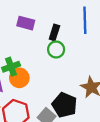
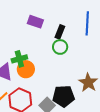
black pentagon: (64, 105) -> (64, 96), turned -30

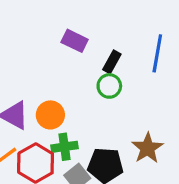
green cross: (19, 59) -> (64, 147), moved

